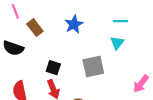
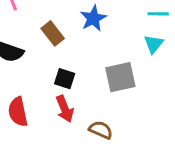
brown rectangle: (35, 28) -> (53, 33), moved

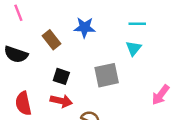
blue star: (93, 18) -> (85, 27), turned 30
red arrow: (65, 109) -> (61, 101), turned -55

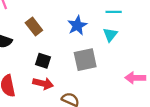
blue star: (85, 27) -> (77, 25), moved, turned -30
pink arrow: (161, 95) -> (135, 78), turned 54

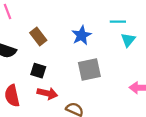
cyan triangle: (110, 35) -> (128, 40), moved
black square: (43, 61) -> (38, 71), moved

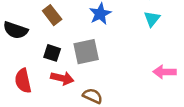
gray square: (89, 69) -> (86, 52), moved

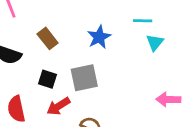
red arrow: (62, 78) -> (58, 106), turned 135

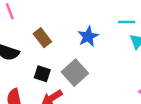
gray square: (84, 78) -> (75, 73), turned -30

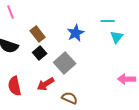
black square: (42, 74) -> (40, 53), moved, turned 32

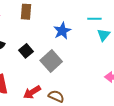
brown rectangle: (38, 34) -> (26, 12), moved, turned 42
red arrow: (46, 84) -> (32, 92), moved

